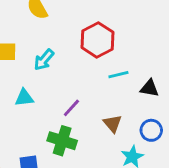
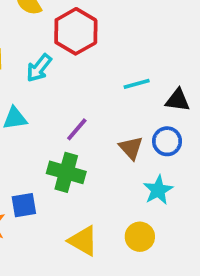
red hexagon: (97, 40) -> (76, 31), moved
blue circle: (151, 130) -> (167, 141), moved

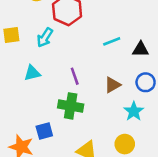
purple line: (77, 129) -> (75, 76), turned -54
blue circle: (167, 141) -> (146, 82), moved
brown triangle: (131, 148) -> (112, 85), turned 48

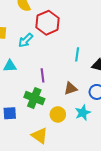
cyan line: (112, 41) -> (77, 54), turned -72
yellow circle: (125, 144) -> (58, 114), moved

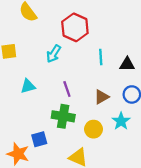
red hexagon: (47, 23) -> (75, 27), moved
cyan arrow: (26, 40) -> (54, 54), moved

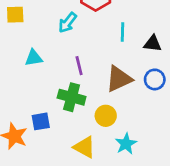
brown triangle: (102, 97) -> (119, 79), size x1.5
cyan star: (121, 121) -> (126, 144), moved

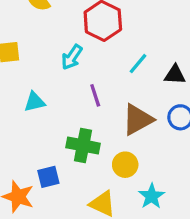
cyan line: (123, 32) -> (138, 64), turned 42
purple line: (79, 66) -> (95, 95), moved

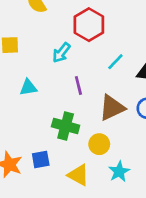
blue square: (48, 177) -> (41, 159), moved

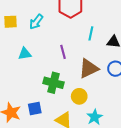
cyan arrow: (61, 53) -> (36, 22), moved
cyan line: (115, 62) -> (91, 33), turned -32

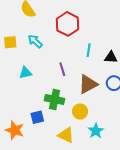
cyan arrow: (36, 22) -> (35, 41), turned 98
blue square: (35, 108) -> (37, 117), moved

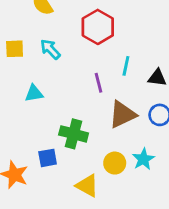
purple line: (62, 69) -> (99, 83), moved
yellow circle: (80, 112) -> (115, 163), moved
cyan star: (96, 131) -> (143, 159), moved

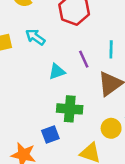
cyan line: (126, 66) -> (111, 49), moved
cyan triangle: (34, 93) -> (57, 72), moved

